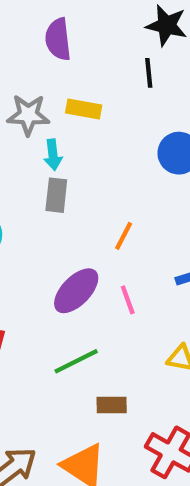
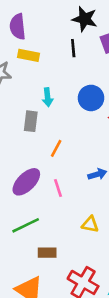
yellow rectangle: (84, 109) -> (29, 55), moved
cyan arrow: (53, 155) -> (48, 97), moved
gray rectangle: (56, 195) -> (31, 121), moved

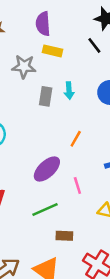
black line: (73, 48) -> (94, 45), turned -35
gray rectangle: (31, 121) -> (46, 96), moved
pink line: (58, 188) -> (77, 185), moved

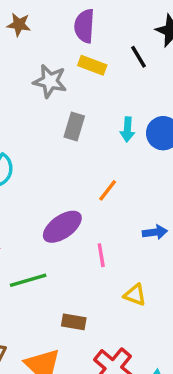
black line: (94, 45) -> (139, 57), moved
cyan arrow: (69, 91) -> (127, 129), moved
green line: (45, 210) -> (28, 280), moved

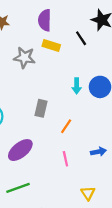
gray rectangle: (74, 126) -> (41, 108), moved
purple ellipse: (62, 227) -> (20, 150), moved
pink line: (101, 255) -> (65, 159), moved
yellow triangle: (135, 295) -> (88, 193), turned 40

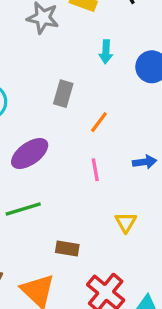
cyan arrow: (77, 86) -> (106, 52), moved

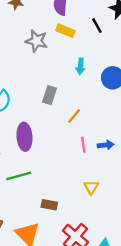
purple ellipse: (30, 154) -> (24, 137), turned -60
pink line: (95, 170) -> (83, 145), moved

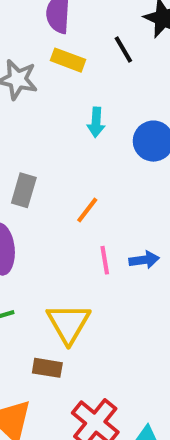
gray rectangle: (49, 95) -> (24, 190), moved
yellow triangle: (91, 187) -> (68, 323), moved, size x1.6

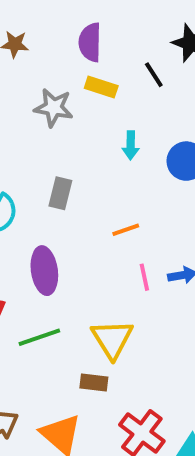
gray rectangle: (24, 190) -> (60, 193), moved
orange line: (87, 210) -> (126, 230), turned 36

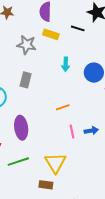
black line: (154, 75) -> (78, 28), turned -40
gray rectangle: (60, 193) -> (26, 80), moved

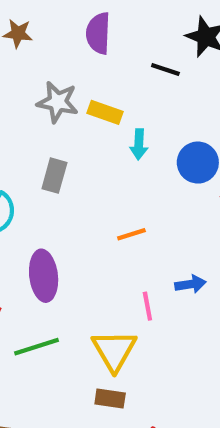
yellow rectangle: (51, 34) -> (105, 112), moved
pink line: (72, 131) -> (147, 306), moved
brown rectangle: (46, 185) -> (110, 399), moved

